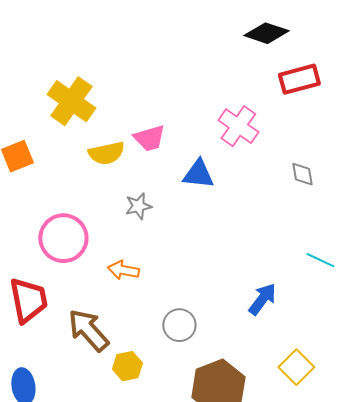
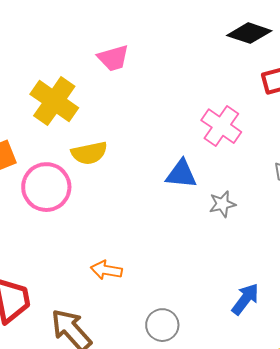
pink trapezoid: (149, 138) -> (113, 58), moved
gray star: (138, 206) -> (222, 204), moved
pink circle: (63, 238) -> (46, 187), moved

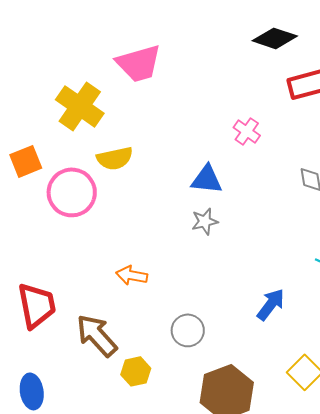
pink trapezoid: (113, 58) -> (139, 63), size x1.4
pink cross: (221, 126) -> (247, 131), size x0.7
gray star: (222, 204) -> (205, 221), moved

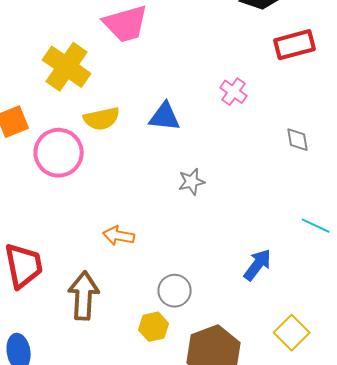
blue triangle: (207, 179) -> (165, 117), moved
brown arrow: (97, 335) -> (84, 296), turned 45
yellow hexagon: (136, 371) -> (154, 327), moved

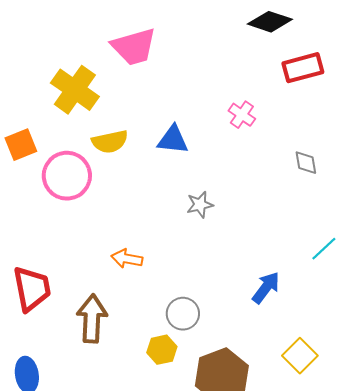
cyan line: (316, 226) -> (324, 249), turned -68

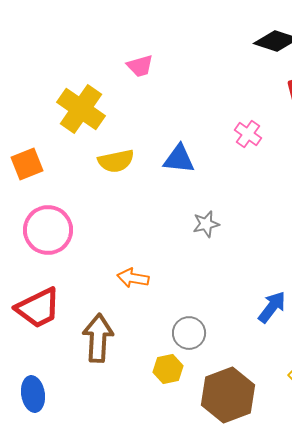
pink trapezoid: (134, 47) -> (140, 66), size x0.6
pink circle: (67, 176) -> (48, 230), moved
red trapezoid: (32, 289) -> (38, 308), turned 75

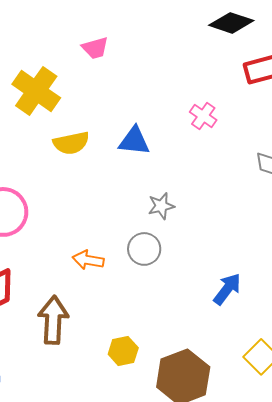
gray circle: (189, 333) -> (144, 249), moved

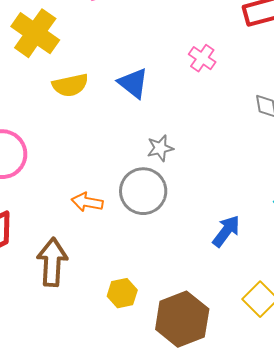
blue triangle: (134, 141) -> (133, 83), turned 32
gray circle: (144, 249) -> (143, 191), size x1.4

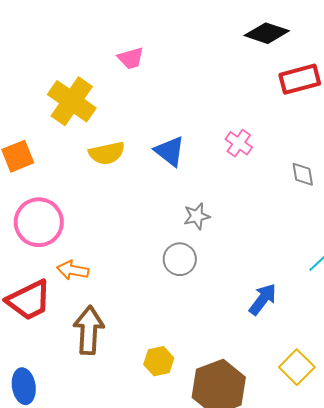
pink cross: (202, 58) -> (239, 143), moved
gray circle: (143, 191) -> (180, 259), size x0.7
orange arrow: (87, 202) -> (73, 270), moved

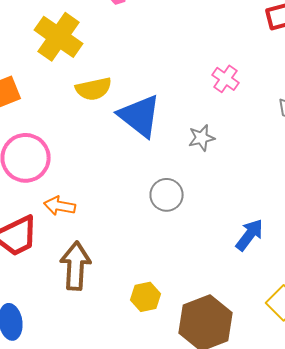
blue triangle: (170, 151) -> (140, 116), moved, size x1.4
gray star: (197, 216) -> (202, 138), moved

